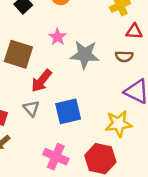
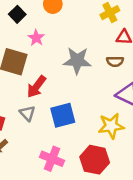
pink star: (57, 37) -> (36, 38), moved

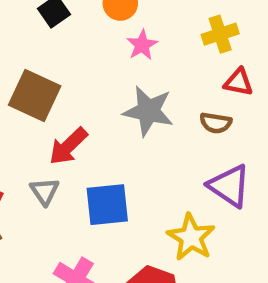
pink star: (36, 38) -> (142, 45), moved
yellow star: (111, 126) -> (191, 237), turned 30

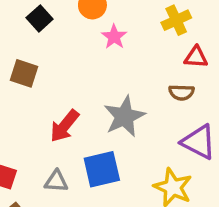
brown square: (35, 95) -> (24, 73), moved, size x0.7
gray star: (148, 111) -> (124, 116), moved, turned -30
gray triangle: (45, 191) -> (56, 181), moved, turned -45

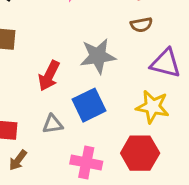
gray star: (124, 116) -> (98, 56), turned 30

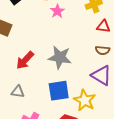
brown semicircle: (141, 25) -> (103, 50), moved
blue square: (89, 105) -> (59, 91), moved

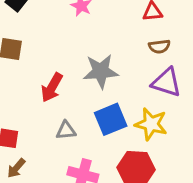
gray triangle: (18, 92) -> (66, 130), moved

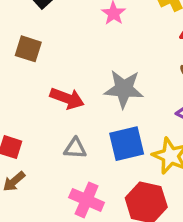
red arrow: (52, 87) -> (67, 98), turned -108

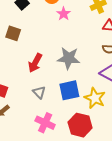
red arrow: (67, 98) -> (35, 63), turned 96
gray triangle: (75, 148) -> (39, 92), turned 40

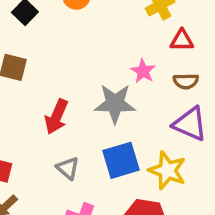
pink star: (64, 14) -> (143, 71), moved

